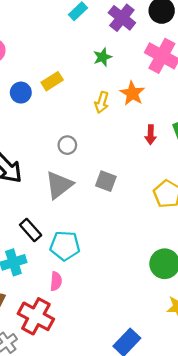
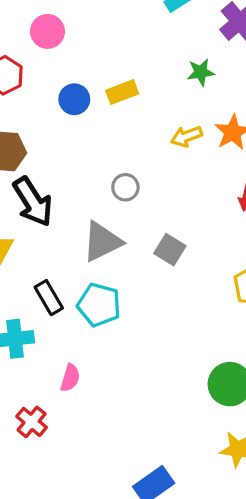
yellow arrow: (102, 102) -> (187, 136), turned 42
cyan pentagon: (65, 246) -> (99, 305), moved
red cross: (36, 316) -> (32, 422), size x0.6

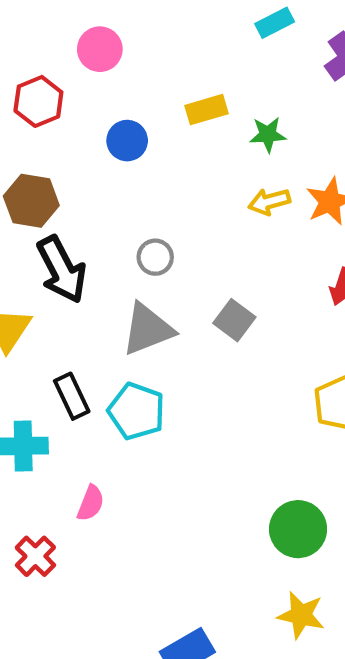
green star: (201, 72) -> (268, 135), moved
yellow rectangle: (122, 92) -> (206, 110), moved
gray circle: (125, 187) -> (155, 257), moved
gray square: (170, 250) -> (234, 320), moved

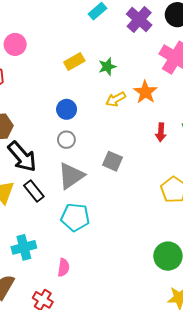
blue circle: (127, 141) -> (67, 109), moved
black rectangle: (72, 396) -> (34, 191), moved

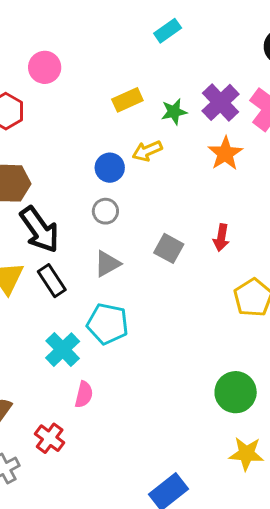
purple cross: (139, 20) -> (221, 102), moved
yellow arrow: (116, 99) -> (147, 151), moved
red arrow: (161, 132) -> (221, 238), moved
gray triangle: (71, 176) -> (107, 264), size x0.7
cyan cross: (24, 247) -> (63, 350), moved, turned -35

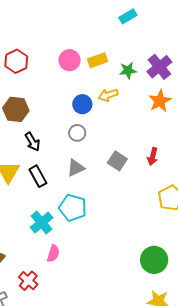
pink circle: (45, 67) -> (70, 60), moved
black arrow: (39, 230) -> (32, 142), size x0.6

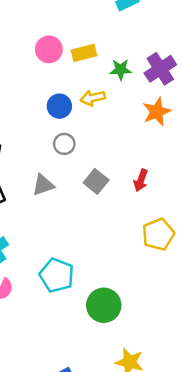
gray circle: (77, 133) -> (64, 144), moved
cyan pentagon: (73, 208) -> (57, 275), moved
green circle: (154, 260) -> (104, 305), moved

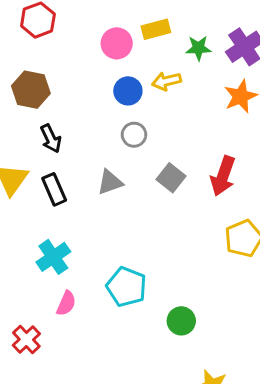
pink circle: (49, 49) -> (117, 43), moved
red arrow: (141, 180) -> (223, 176), size x1.5
green circle: (104, 305) -> (181, 321), size x0.7

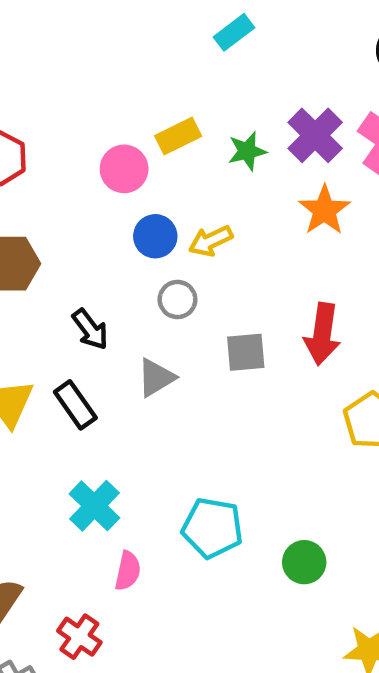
yellow arrow: (166, 81) -> (211, 241), moved
black arrow: (51, 139) -> (90, 329), moved
gray square: (171, 178) -> (246, 352), turned -32

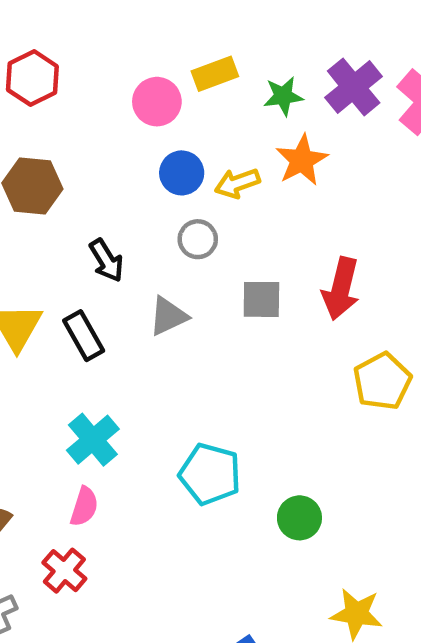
orange star: (324, 210) -> (302, 160), moved
pink semicircle: (128, 571) -> (84, 507), moved

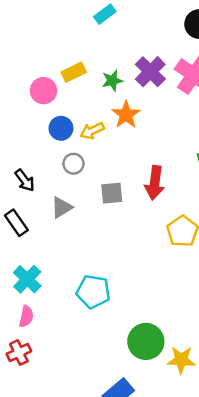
green circle: (299, 518) -> (146, 341), moved, size x1.5
red cross: (64, 571) -> (19, 353), turned 30

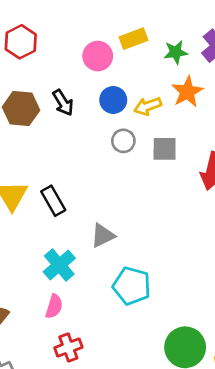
black arrow: (25, 180) -> (63, 103), moved
gray square: (112, 193) -> (165, 149), moved
gray triangle: (62, 207) -> (103, 236), moved
red cross: (19, 353) -> (68, 348), moved

